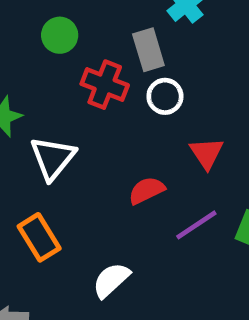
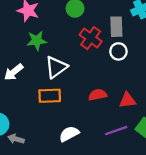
red triangle: (206, 153) -> (127, 100), moved, turned 42
purple line: (196, 225) -> (116, 131), moved
orange rectangle: (39, 237) -> (50, 96), moved, turned -75

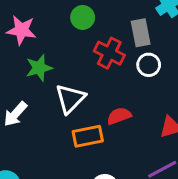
red semicircle: (98, 95) -> (119, 116), moved
orange rectangle: (50, 96) -> (88, 136), moved

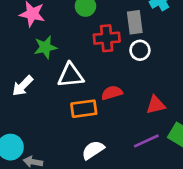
red cross: (109, 53) -> (107, 38), turned -35
white triangle: (70, 99) -> (71, 75), turned 36

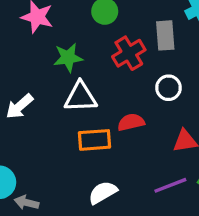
red cross: (107, 38) -> (129, 53), turned -30
green star: (45, 47) -> (68, 58), moved
white circle: (140, 50) -> (168, 88), moved

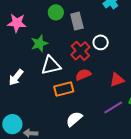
gray rectangle: (165, 35) -> (77, 21), moved
red cross: (129, 53) -> (80, 51), moved
white circle: (168, 88) -> (101, 42), moved

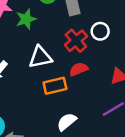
green star: (39, 44) -> (26, 19), moved

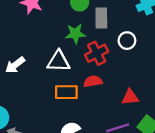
green star: (26, 19) -> (75, 34), moved
white circle: (100, 31) -> (127, 41), moved

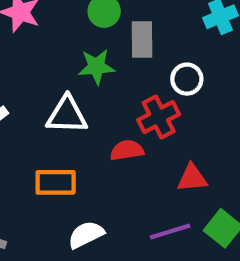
red cross: (97, 53) -> (159, 117), moved
orange rectangle: (66, 92) -> (56, 182), moved

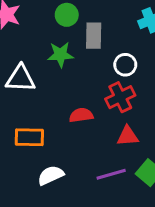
white triangle: (67, 115) -> (20, 79), moved
red cross: (159, 117) -> (120, 97), moved

